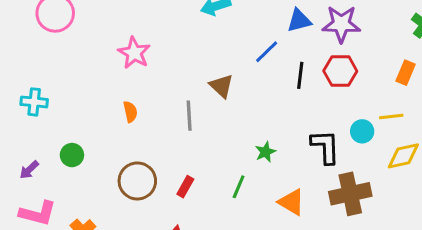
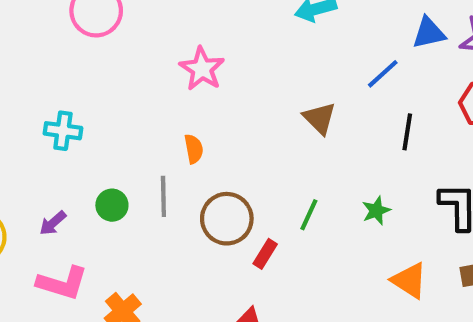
black line: (300, 75) -> (407, 132), moved
gray line: (189, 116) -> (163, 196), moved
brown circle: (137, 181) -> (227, 219), moved
green line: (239, 187) -> (309, 215), moved

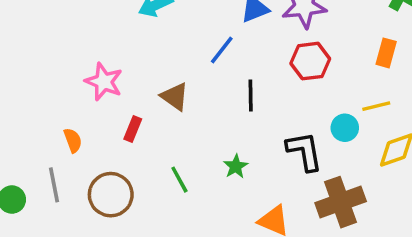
pink star: (202, 69) -> (104, 82), moved
green line: (309, 215) -> (179, 180), turned -44
red rectangle: (265, 254) -> (133, 129), moved

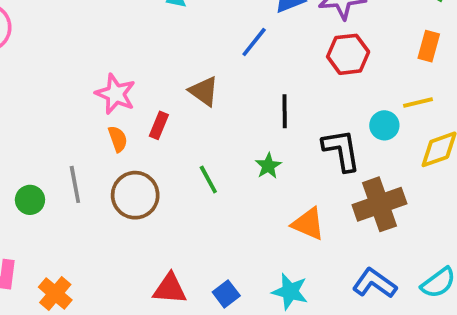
pink star: (104, 82) -> (115, 94), moved
black line: (251, 95) -> (285, 111), moved
orange semicircle: (73, 140) -> (118, 139), moved

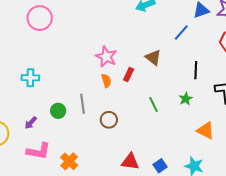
brown circle: (135, 195) -> (109, 120), moved, size x0.7

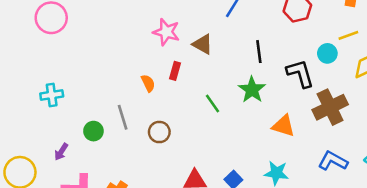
pink star: (106, 57) -> (166, 32), moved
green star: (186, 99) -> (252, 90), size x1.5

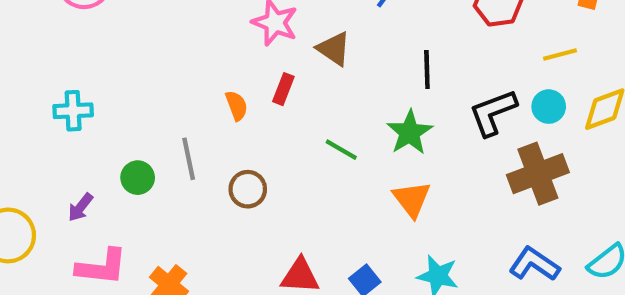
yellow line: (348, 35) -> (560, 55), moved
cyan circle: (327, 53) -> (549, 107), moved
black L-shape: (300, 73) -> (493, 113), turned -100
green line: (212, 104) -> (341, 150), turned -30
orange triangle: (283, 126) -> (412, 199), moved, turned 30

